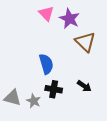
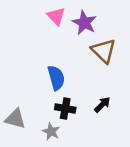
black arrow: (84, 86) -> (102, 105), turned -80
gray star: (34, 101) -> (51, 132), moved

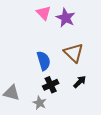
brown triangle: (104, 51) -> (74, 53), moved
black cross: (65, 108) -> (51, 85), turned -35

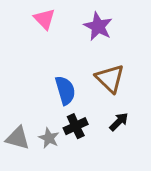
pink triangle: (44, 13) -> (44, 19), moved
gray star: (40, 103) -> (49, 138), moved

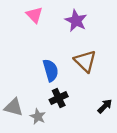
black arrow: (119, 122) -> (105, 106), moved
gray star: (49, 138) -> (38, 116), moved

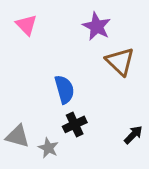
pink triangle: (34, 15) -> (26, 25), moved
brown triangle: (85, 61) -> (120, 62), moved

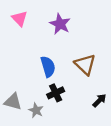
purple star: (97, 26) -> (60, 24), moved
brown triangle: (120, 62) -> (85, 64), moved

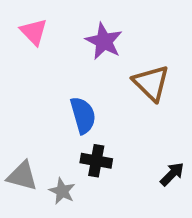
brown triangle: (85, 64) -> (151, 83), moved
black cross: (56, 93) -> (96, 161), turned 35

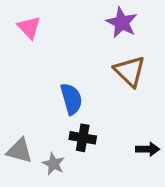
purple star: (104, 41) -> (122, 23), moved
black arrow: (172, 174) -> (148, 149), turned 45

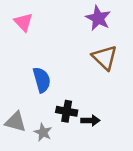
blue semicircle: (71, 99) -> (42, 80), moved
black arrow: (148, 149) -> (90, 120), moved

